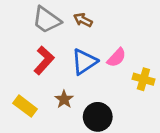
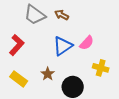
red L-shape: (44, 60) -> (17, 45), moved
yellow cross: (143, 79) -> (101, 68), moved

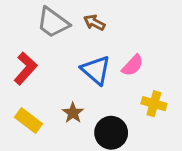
blue triangle: (63, 46) -> (96, 70), turned -45

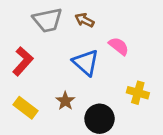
gray trapezoid: (53, 23) -> (47, 20), turned -48
pink semicircle: (133, 65) -> (119, 46), moved, turned -95

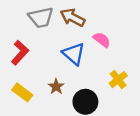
brown arrow: (84, 20) -> (73, 18), size x1.5
yellow cross: (138, 93) -> (118, 80), turned 36

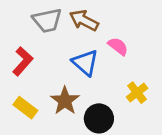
brown star: (56, 87) -> (65, 101), size x1.5

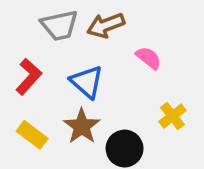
brown arrow: (84, 20) -> (106, 25), turned -48
blue triangle: (85, 63) -> (87, 82), moved

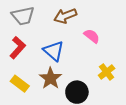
gray trapezoid: (59, 25) -> (23, 16), moved

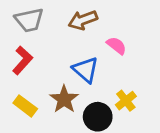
blue triangle: (54, 51) -> (86, 70), moved
yellow cross: (107, 72) -> (126, 101), moved

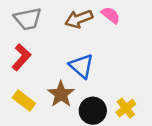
pink semicircle: (116, 46) -> (111, 15), moved
yellow cross: (126, 101) -> (126, 108), moved

